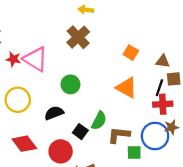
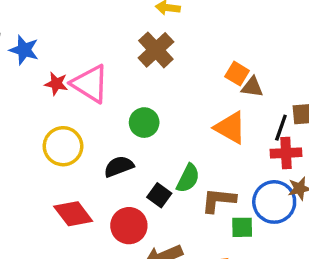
brown triangle: (163, 61) -> (252, 87), moved

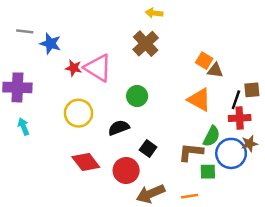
green semicircle: (188, 178) -> (212, 136), moved

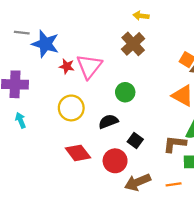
blue star: (50, 44) -> (45, 44), size x1.4
pink triangle: (98, 68) -> (89, 66), turned 36

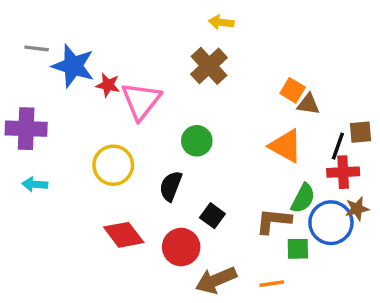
red star: (67, 66) -> (108, 85), moved
cyan arrow: (21, 120) -> (35, 184), turned -64
black semicircle: (108, 121) -> (171, 186), turned -48

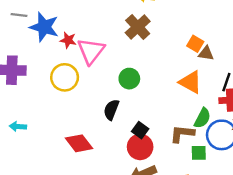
yellow circle: (113, 165) -> (65, 77), moved
cyan arrow: (35, 184) -> (18, 126), moved
red circle: (181, 247) -> (140, 147), moved

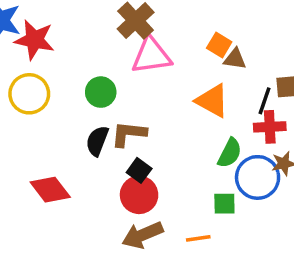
red star: (68, 40) -> (34, 40), size x1.6
pink triangle: (91, 51) -> (151, 55), moved, turned 44
green circle: (129, 79) -> (101, 92), moved
brown L-shape: (182, 134) -> (129, 134), moved

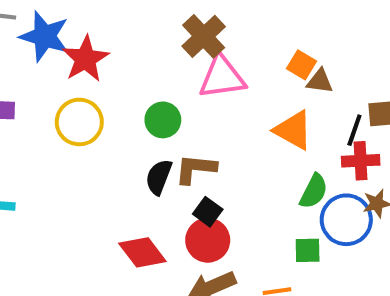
red star: (34, 40) -> (85, 59), turned 30
red diamond: (50, 190) -> (142, 252), moved

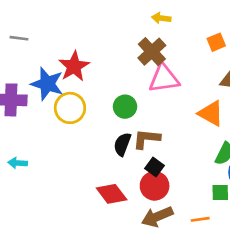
blue star: (45, 36) -> (47, 84), moved
orange square: (301, 65) -> (216, 42), moved, turned 36

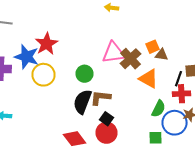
orange square: (216, 42) -> (152, 47), moved
brown cross: (152, 52) -> (130, 59), moved
black semicircle: (122, 144) -> (82, 102), size x1.4

